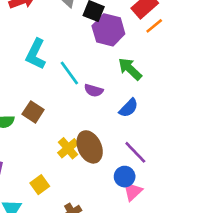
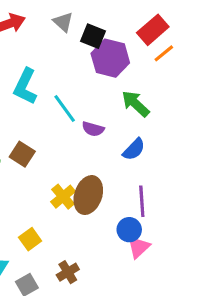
brown ellipse: (90, 147) -> (88, 195), turned 44
purple line: (135, 152) -> (142, 201), turned 40

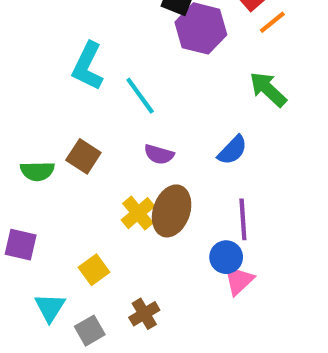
green arrow: (135, 104) -> (268, 89), moved
purple semicircle: (93, 129) -> (159, 154), moved

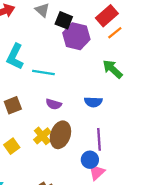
cyan line: (140, 96) -> (43, 72), turned -45
blue semicircle: (232, 150) -> (93, 102), turned 48
brown square: (83, 156) -> (13, 105), turned 36
yellow square: (94, 270) -> (12, 146), moved

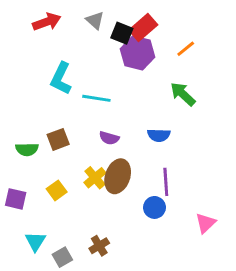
red rectangle: (107, 16) -> (143, 27), moved
pink triangle: (97, 172) -> (206, 223), moved

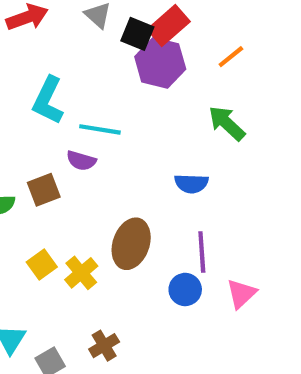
purple semicircle: (109, 138) -> (81, 161), moved
yellow cross: (95, 178) -> (81, 273), moved
pink triangle: (206, 223) -> (241, 294), moved

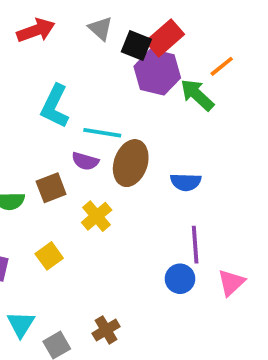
green arrow: (227, 123) -> (197, 95), moved
brown ellipse: (131, 244) -> (131, 163), moved
yellow cross: (81, 273) -> (97, 216), moved

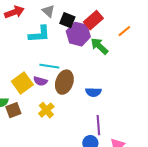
red rectangle: (165, 38) -> (93, 20), moved
orange line: (222, 66) -> (124, 31), moved
cyan L-shape: (55, 106) -> (39, 34), moved, turned -120
brown square: (51, 188) -> (13, 110), moved
yellow square: (49, 256) -> (22, 83), moved, size x1.5

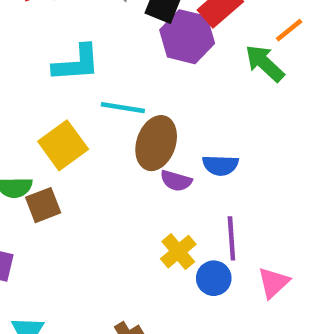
cyan L-shape: (39, 34) -> (76, 63), moved
green arrow: (99, 46) -> (265, 63), moved
purple semicircle: (40, 81) -> (176, 181), moved
yellow cross: (46, 110) -> (178, 252), moved

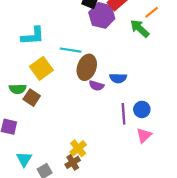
cyan L-shape: (76, 63) -> (33, 36), moved
brown square: (43, 205) -> (32, 98), turned -35
yellow cross: (178, 252) -> (78, 148), moved
blue circle: (214, 278) -> (142, 109), moved

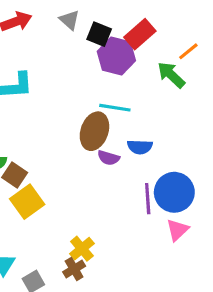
cyan line: (71, 50) -> (115, 108), moved
yellow square: (41, 68) -> (27, 202), moved
blue circle: (142, 109) -> (174, 192), size x1.6

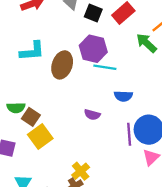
purple hexagon: (116, 56) -> (93, 49), moved
brown ellipse: (94, 131) -> (62, 65), moved
purple semicircle: (109, 158) -> (92, 115), moved

